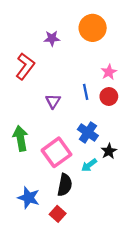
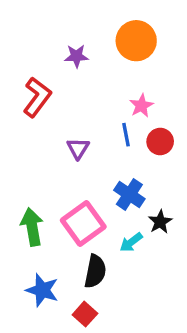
pink star: (109, 72) -> (141, 106), moved
green arrow: (20, 138) -> (32, 227), moved

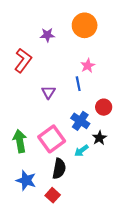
red circle: (160, 142) -> (104, 107), moved

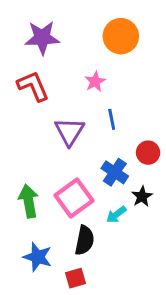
purple star: (47, 35) -> (42, 38), moved, size x1.6
red L-shape: (23, 60) -> (33, 86), turned -60
pink star: (88, 66) -> (95, 82), moved
purple triangle: (48, 92) -> (69, 131), size x1.5
red square: (53, 195) -> (75, 278), turned 32

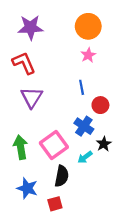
pink star: (95, 82) -> (88, 55), moved
purple triangle: (69, 131) -> (32, 97), moved
red circle: (148, 153) -> (100, 105), moved

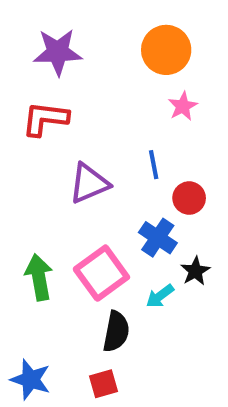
pink star: (88, 55) -> (183, 106), moved
red L-shape: (24, 63) -> (45, 119), turned -60
purple triangle: (32, 97) -> (89, 183), moved, turned 35
blue star: (27, 188) -> (31, 379), moved

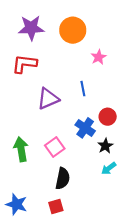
orange circle: (166, 50) -> (73, 30), moved
red circle: (189, 198) -> (108, 117), moved
pink square: (101, 273) -> (55, 147), size x0.7
cyan arrow: (160, 296) -> (109, 168), moved

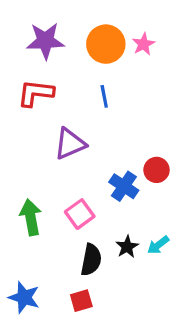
pink star: (99, 57) -> (143, 44), moved
blue line: (83, 89) -> (104, 96), moved
black star: (105, 146) -> (127, 247), moved

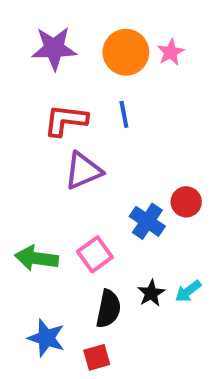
red L-shape: (36, 93) -> (66, 120), moved
green arrow: (31, 217) -> (37, 258), turned -72
blue star: (24, 297) -> (46, 338), moved

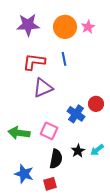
pink square: (95, 254) -> (49, 131), turned -30

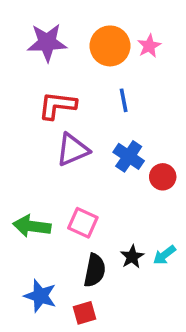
blue line: (64, 59) -> (124, 100), moved
blue cross: (76, 114) -> (129, 156), moved

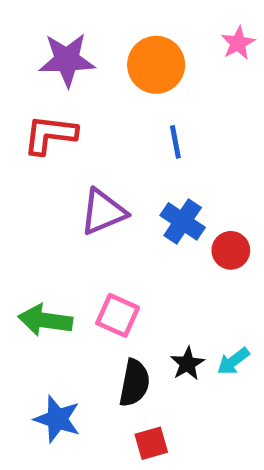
pink star: (149, 46) -> (238, 43), moved
red L-shape: (57, 105) -> (50, 135), moved
red square: (84, 313) -> (151, 443), moved

